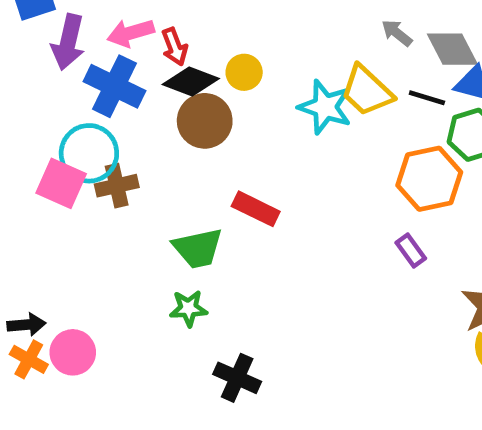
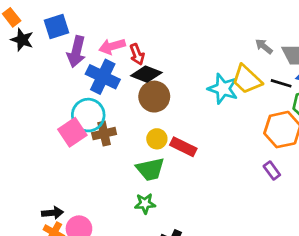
yellow circle: (244, 72) -> (157, 139), moved
pink square: (61, 183) -> (72, 132), turned 32

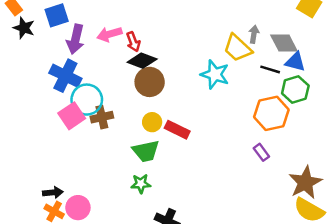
gray arrow: (264, 46) -> (254, 34), turned 60
blue cross: (103, 77) -> (65, 76), moved
yellow trapezoid: (247, 79) -> (238, 48), moved

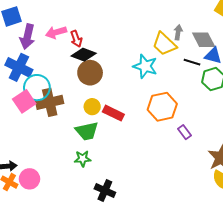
orange hexagon: (271, 113) -> (162, 107), moved
brown cross: (102, 117) -> (50, 102), size x1.4

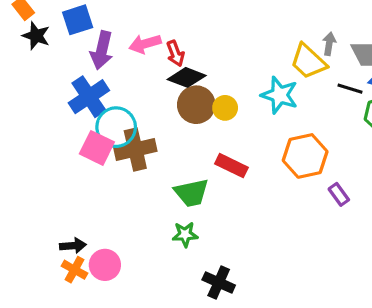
blue cross: (19, 67) -> (89, 97), turned 30
pink square: (24, 101) -> (97, 148), turned -30
yellow circle: (92, 107) -> (225, 108), moved

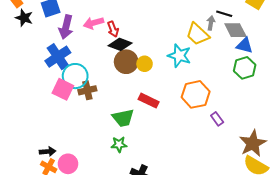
black line: (350, 89) -> (224, 14), moved
brown cross: (135, 150) -> (87, 90), size x0.7

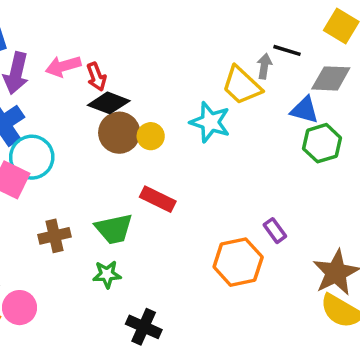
gray diamond: (235, 30) -> (331, 78), moved, turned -60
blue triangle: (245, 45) -> (305, 110), moved
brown cross: (87, 90) -> (54, 236), moved
orange hexagon: (196, 94) -> (238, 262), moved

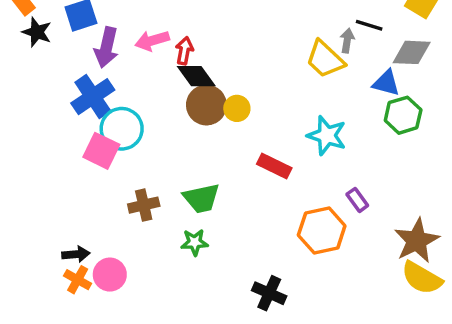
red arrow: (96, 77) -> (184, 51), turned -148
black diamond: (109, 103) -> (196, 76), turned 33
cyan star: (210, 122) -> (327, 136), moved
red rectangle: (158, 199) -> (274, 166), moved
black cross: (144, 327) -> (269, 293), moved

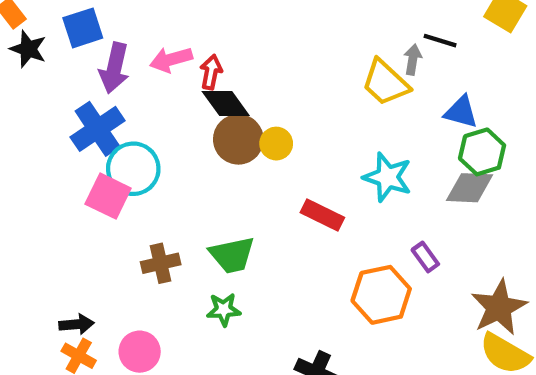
gray diamond: (412, 52) -> (469, 188), moved
pink circle: (110, 275) -> (140, 352), moved

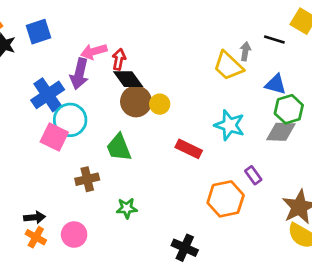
black line: (440, 41) -> (274, 40), moved
purple arrow: (114, 68) -> (79, 74), moved
green trapezoid: (232, 255) -> (119, 148), moved, turned 80

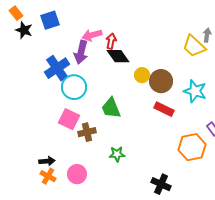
brown circle: (136, 101) -> (161, 81), moved
pink square: (54, 137) -> (69, 119), moved

